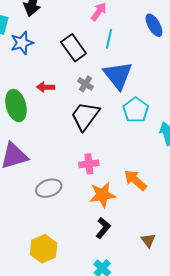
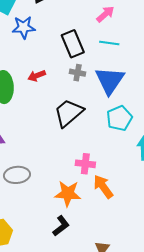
cyan line: (109, 39) -> (109, 43), turned 72
gray cross: (85, 84) -> (78, 73), moved, turned -35
red arrow: (46, 87) -> (37, 76), turned -36
pink cross: (89, 164) -> (85, 164), moved

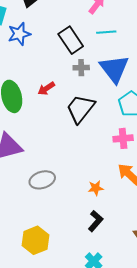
red arrow: (37, 76) -> (46, 89), moved
pink cross: (85, 164) -> (123, 138), moved
orange star: (68, 194) -> (96, 188), size x0.6

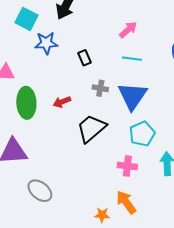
black rectangle: (71, 40) -> (85, 58), moved, size x0.6
gray ellipse: (42, 180) -> (40, 191), turned 45
orange star: (96, 188) -> (102, 215), moved

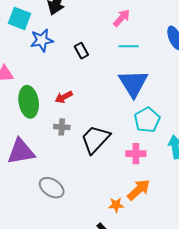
gray cross: (100, 88) -> (62, 127), moved
black trapezoid: (91, 128) -> (95, 139), moved
orange arrow: (126, 202) -> (139, 190), turned 90

